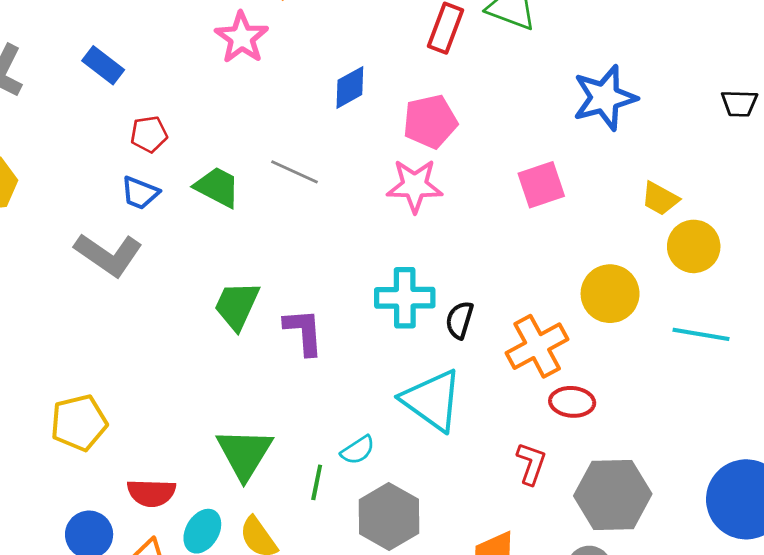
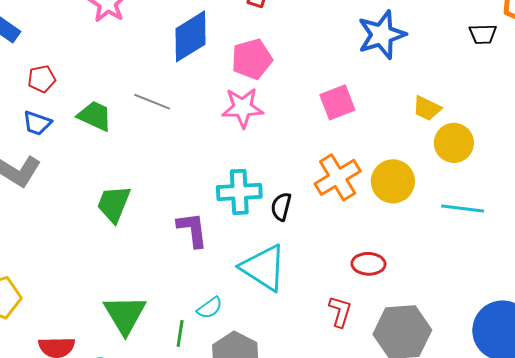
blue diamond: (350, 87) -> (191, 36), size x1.6
purple L-shape: (304, 332) -> (192, 230), moved
orange cross: (537, 346) -> (338, 177), moved

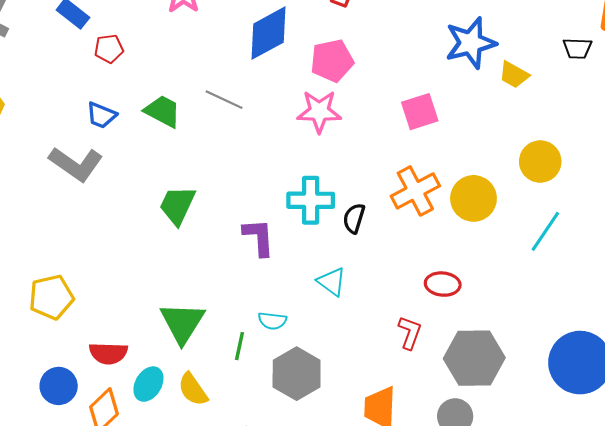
red pentagon: (42, 79) -> (109, 49), moved
yellow trapezoid: (427, 108) -> (514, 75), moved
cyan line: (463, 209) -> (545, 231), turned -66
cyan triangle: (264, 268) -> (332, 282), size x0.6
cyan semicircle: (210, 308) -> (272, 321), turned 40

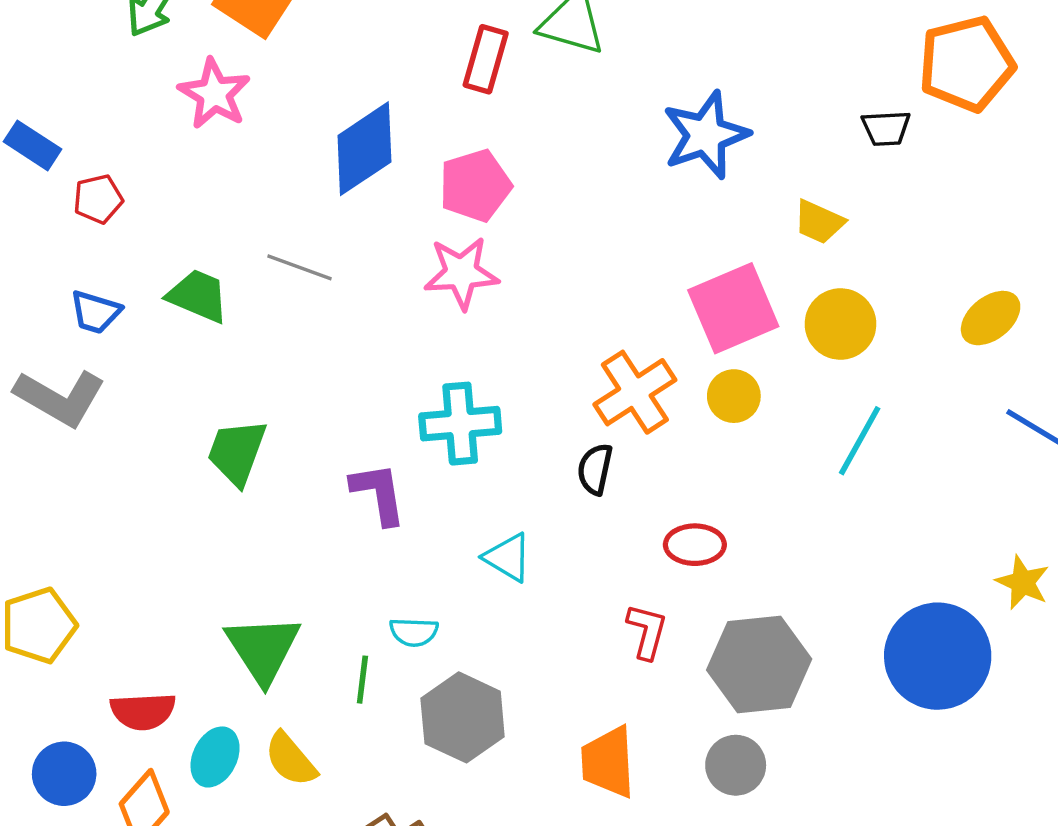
yellow trapezoid: (514, 75) -> (819, 222), moved
pink square: (420, 112) -> (733, 308), moved, size x1.4
yellow circle: (473, 198) -> (734, 396), size x0.7
black semicircle: (354, 218) -> (595, 469), moved

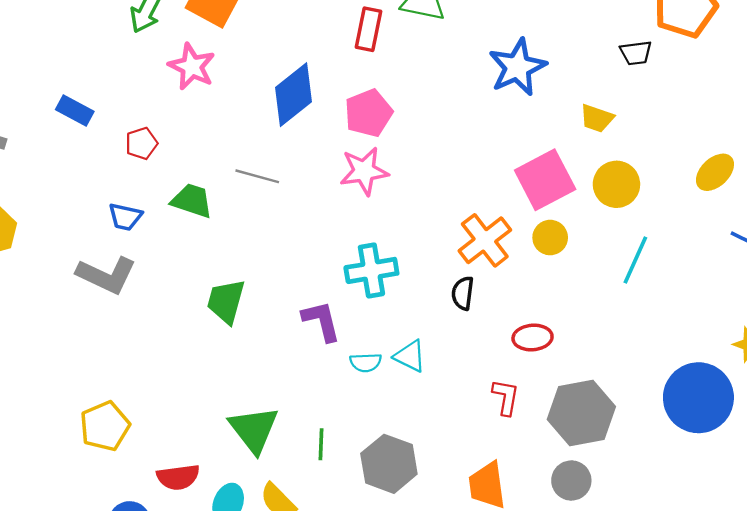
red pentagon: (98, 199) -> (141, 143), moved
cyan semicircle: (414, 632) -> (366, 362), moved

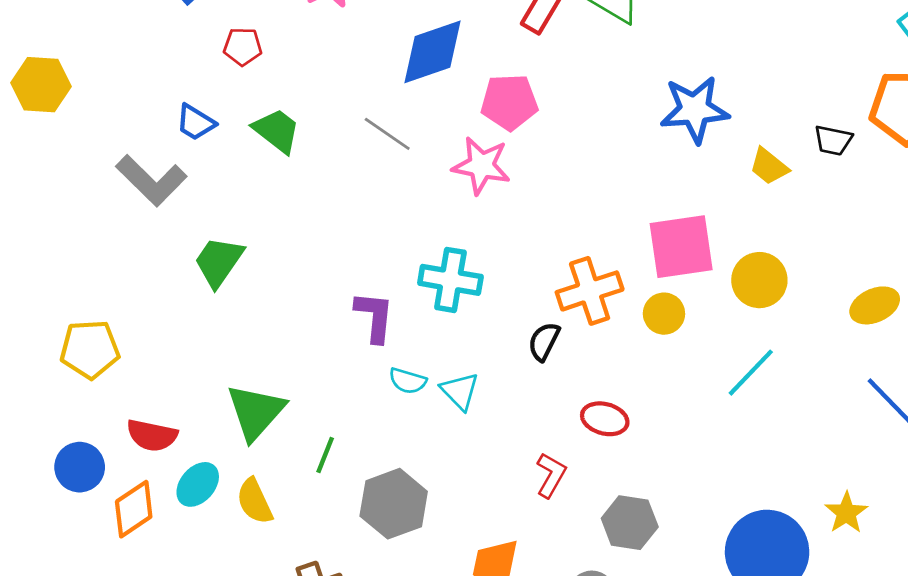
yellow trapezoid: (597, 118) -> (769, 166), moved
gray line: (257, 176) -> (387, 134), moved
green trapezoid: (226, 301) -> (219, 262), moved
gray hexagon: (581, 413) -> (630, 523), size x0.7

